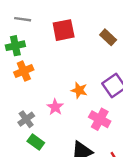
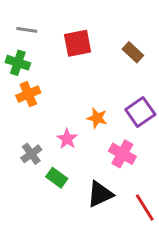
green cross: (15, 46) -> (18, 63), turned 30
green rectangle: (36, 142) -> (57, 178), moved

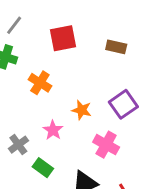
gray line: (27, 30) -> (14, 25), turned -60
brown rectangle: (133, 52) -> (116, 47), turned -30
orange cross: (28, 94) -> (40, 83), moved, turned -35

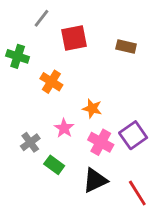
gray line: (14, 25) -> (42, 18), moved
purple square: (123, 104) -> (133, 135), moved
pink cross: (106, 145) -> (101, 142), moved

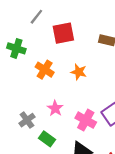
orange star: (92, 108) -> (79, 72), moved

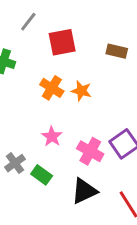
orange cross: (45, 70) -> (52, 88), moved
gray cross: (27, 120) -> (15, 163), moved

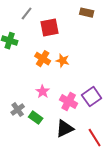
brown rectangle: (117, 51) -> (87, 13), moved

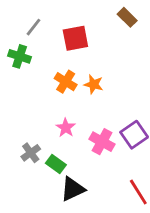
brown rectangle: (87, 13) -> (127, 17), turned 32
gray line: (27, 14) -> (34, 27), moved
black triangle: (65, 129) -> (73, 189), moved

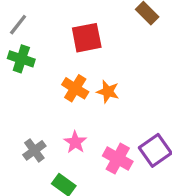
gray line: (34, 27) -> (18, 25), moved
gray cross: (31, 153) -> (34, 150), moved

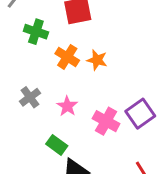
green cross: (21, 59) -> (36, 32), moved
gray cross: (34, 150) -> (30, 97), moved

